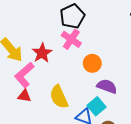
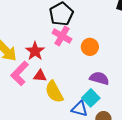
orange circle: (92, 63) -> (90, 47), moved
red triangle: (24, 96) -> (40, 76), moved

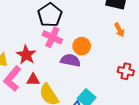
purple semicircle: (99, 78) -> (70, 60), moved

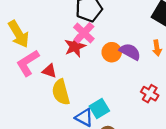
red star: (26, 55) -> (75, 46), moved
purple semicircle: (70, 60) -> (130, 52), moved

